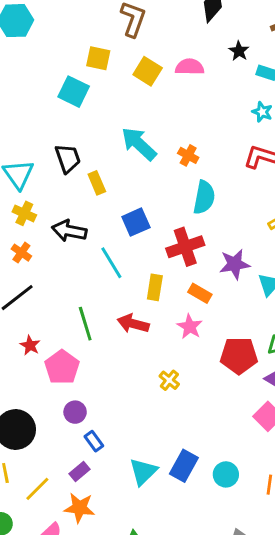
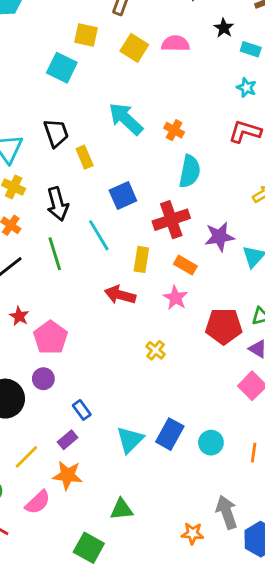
black arrow: (69, 231) -> (58, 204), turned -116
green line: (85, 324) -> (55, 254), moved
purple circle: (75, 412) -> (43, 379), moved

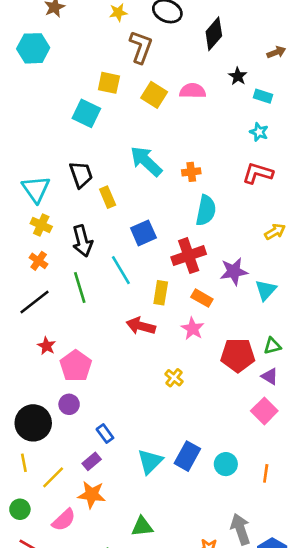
orange cross: (174, 130) -> (191, 172), turned -36

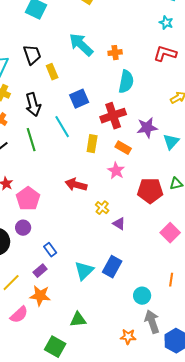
red arrow: (141, 326) -> (76, 185), moved
purple triangle: (270, 376) -> (119, 224), moved
cyan circle: (226, 464) -> (142, 296), moved

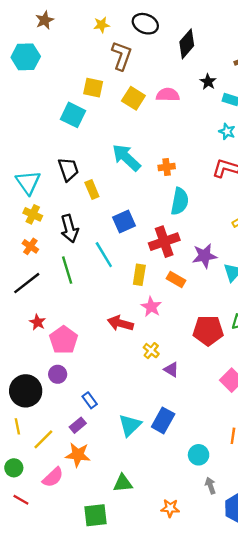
pink star: (116, 171) -> (151, 307), moved
gray arrow: (152, 322) -> (210, 486), size x0.6
orange star: (128, 337) -> (170, 508), moved
green square: (55, 347) -> (96, 515), turned -35

